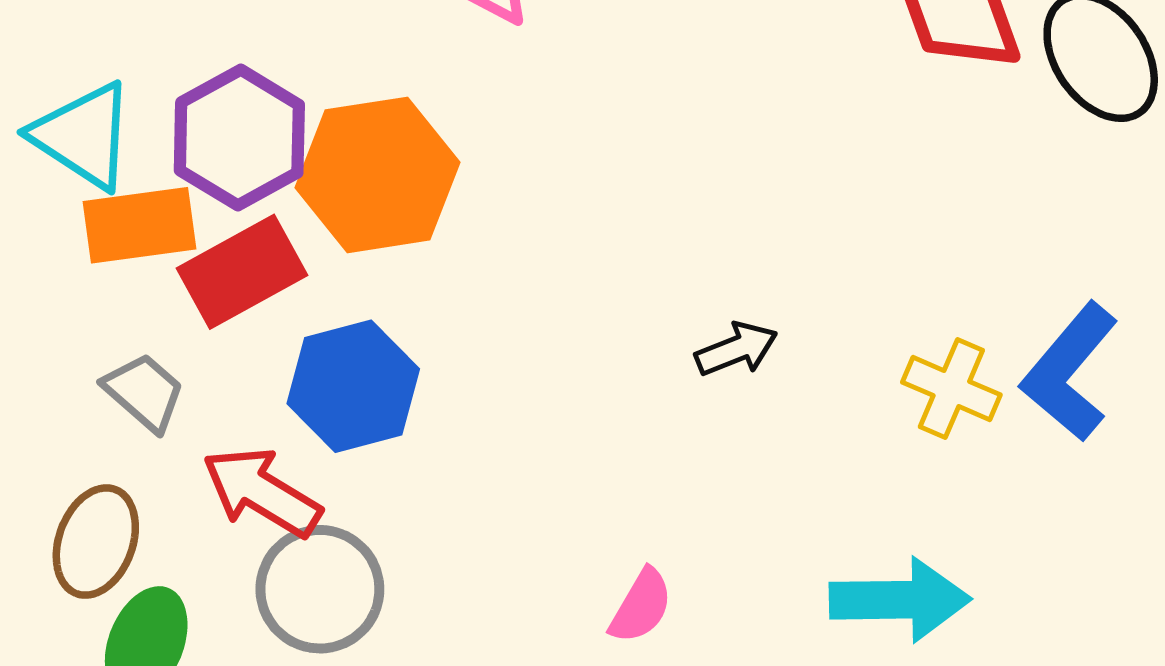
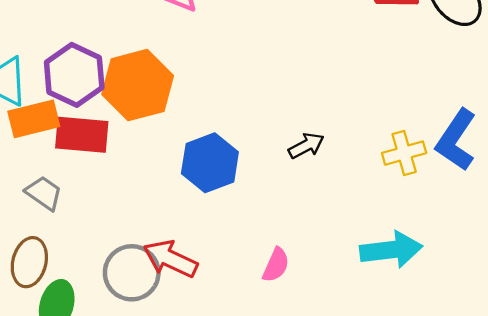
red rectangle: (242, 272) -> (82, 135), turned 40
blue hexagon: (353, 386) -> (210, 163), moved
yellow cross: (951, 389) -> (404, 153), turned -33
red arrow: (262, 492) -> (170, 259), moved

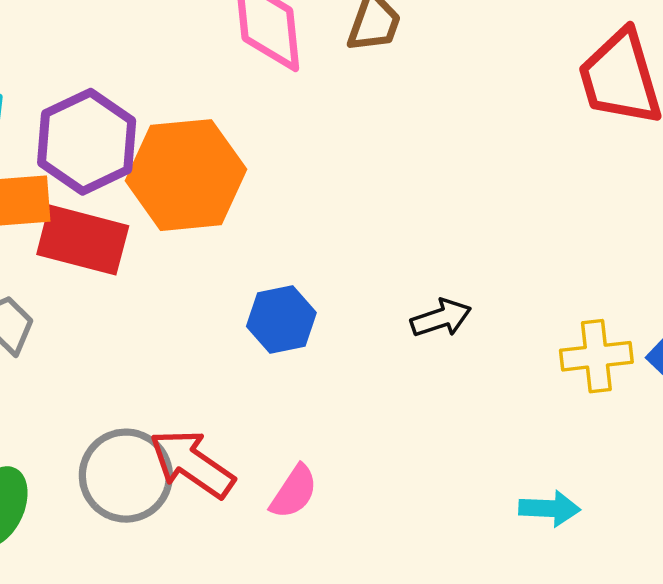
blue hexagon: (210, 163) -> (281, 320), size x0.7
cyan arrow: (391, 250) -> (550, 509), size x0.6
pink semicircle: (276, 265) -> (294, 492), moved

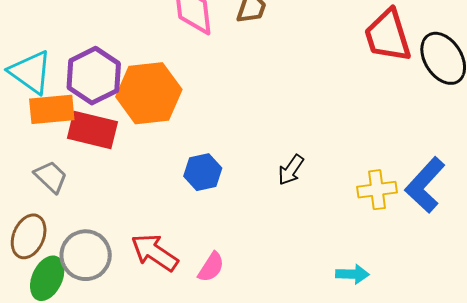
black arrow: (441, 318) -> (291, 170), turned 144
gray circle: (126, 476) -> (86, 255), moved

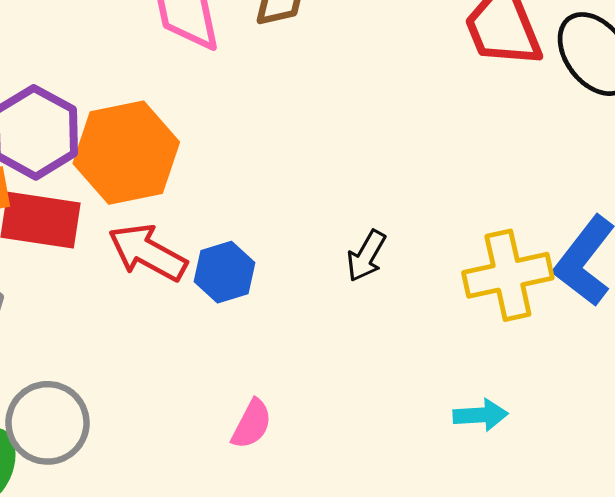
yellow cross: (377, 190) -> (508, 275), size x1.4
red arrow: (155, 252) -> (148, 252), moved

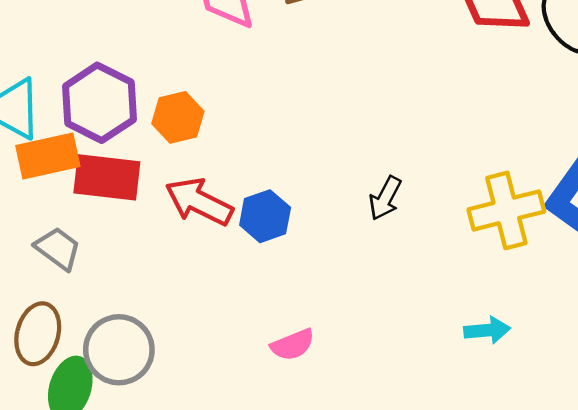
orange hexagon: (126, 153) -> (178, 117), size x0.6
pink semicircle: (252, 424) -> (293, 345), turned 42

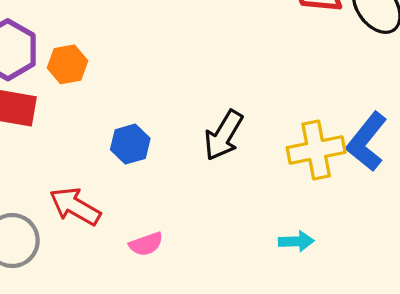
black arrow: (385, 198) -> (223, 135), size x1.5
red arrow: (199, 202) -> (75, 206), moved

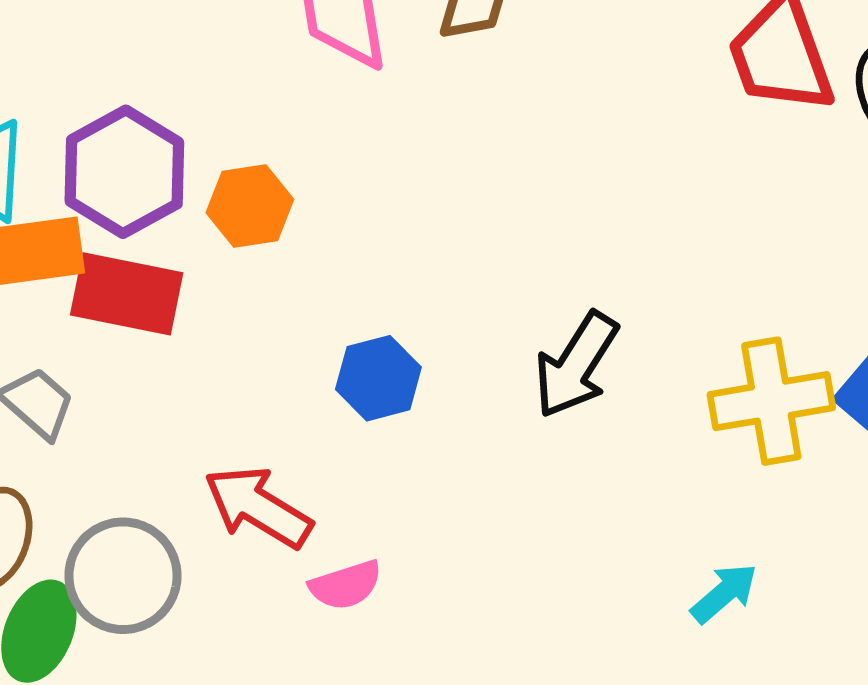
cyan arrow: (296, 241) -> (724, 593), turned -40
pink semicircle: (146, 244) -> (346, 585), moved

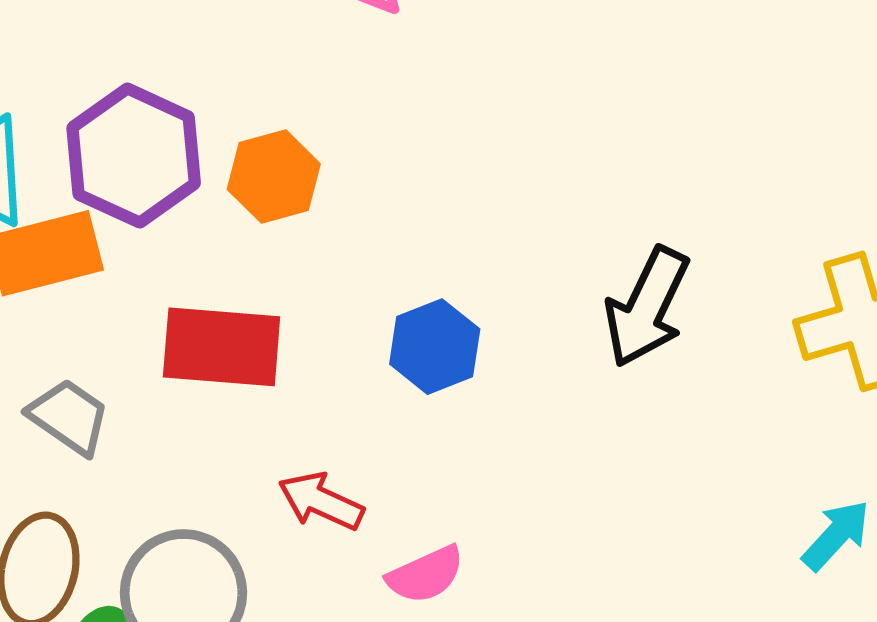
red rectangle: (127, 294) -> (222, 347), moved
red arrow: (258, 507) -> (321, 501), size x0.7

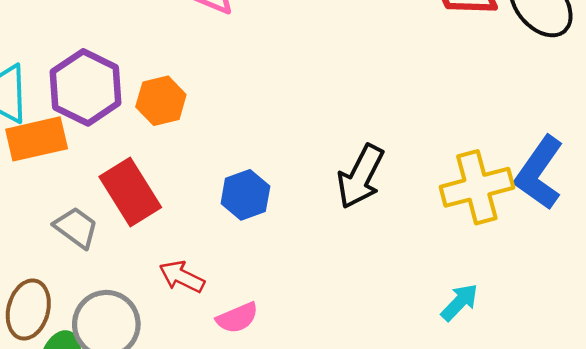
red rectangle: (222, 347) -> (130, 192), turned 52
gray trapezoid: (69, 417) -> (76, 228), moved

